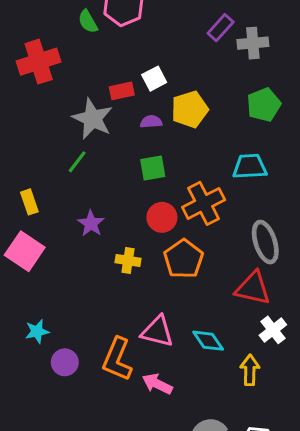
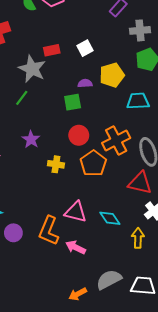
gray cross: (253, 43) -> (140, 30), moved
white square: (154, 79) -> (85, 48), moved
yellow pentagon: (190, 109) -> (112, 75), moved
purple semicircle: (151, 122) -> (85, 83), moved
orange cross: (204, 203) -> (116, 140), moved

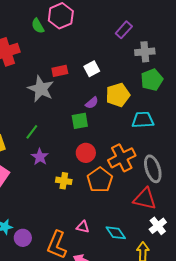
purple semicircle: (85, 83) -> (92, 103), turned 144
green line: (22, 98) -> (32, 132), moved
pink triangle: (76, 212) -> (83, 227), size x0.6
purple circle: (13, 233) -> (23, 238), moved

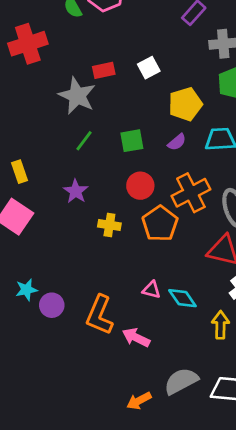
purple semicircle: (92, 103) -> (177, 142), moved
green line: (32, 132) -> (84, 141), moved
pink triangle: (83, 227) -> (152, 290), moved

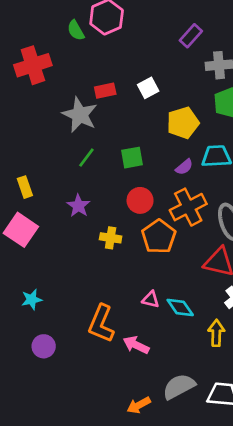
purple semicircle: (177, 142) -> (184, 167), moved
purple circle: (52, 305) -> (44, 346), moved

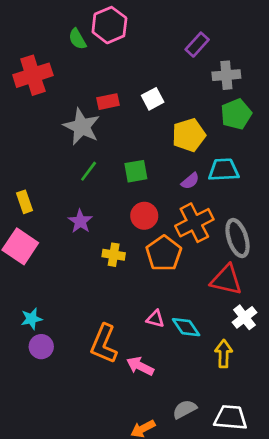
purple circle: (44, 346) -> (41, 347), moved
gray semicircle: (179, 386) -> (185, 409), size x0.7

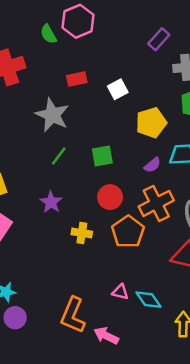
red rectangle: (108, 102) -> (77, 79), moved

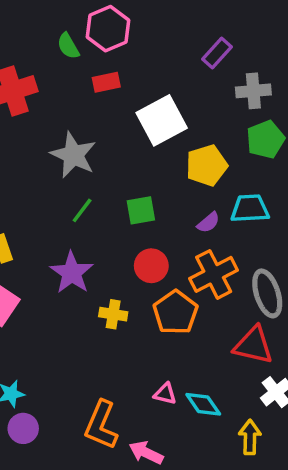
red rectangle: (77, 79) -> (106, 82), moved
white square: (118, 89) -> (162, 120), size x1.8
purple star: (51, 202) -> (72, 273), size x1.4

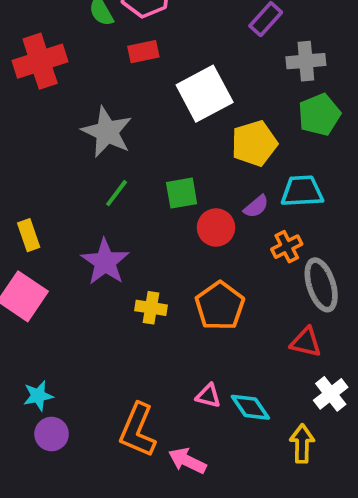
red circle: (151, 266) -> (216, 227), moved
orange cross: (214, 274) -> (287, 247), moved, size x0.6
red triangle: (253, 345) -> (306, 342), size x0.7

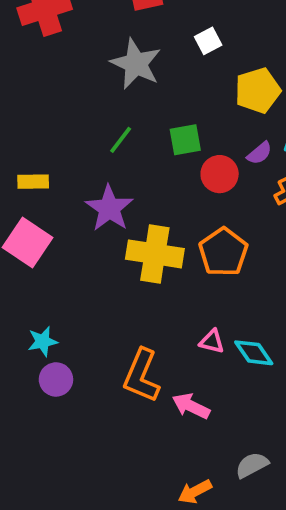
white square: (205, 94) -> (208, 41), size x0.5
gray star: (107, 132) -> (136, 64), moved
yellow rectangle: (29, 235) -> (33, 182), turned -72
yellow cross: (151, 308) -> (155, 254), size x1.8

